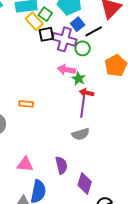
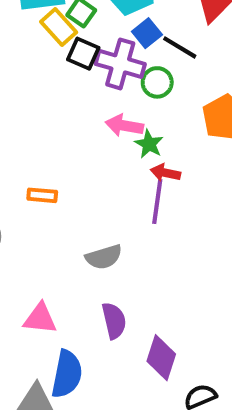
black line: (94, 31) -> (180, 47), turned 60
black square: (46, 34) -> (83, 54), turned 35
gray semicircle: (81, 134) -> (104, 257), moved

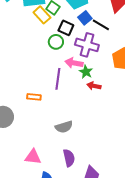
black square: (83, 54) -> (66, 28), moved
purple cross: (120, 64) -> (87, 45), moved
green circle: (157, 82) -> (56, 42), moved
purple line: (157, 202) -> (58, 79), moved

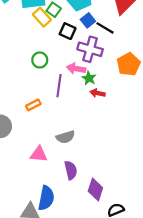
green circle: (56, 42) -> (40, 60), moved
orange rectangle: (34, 97) -> (33, 105), turned -32
pink triangle: (33, 157) -> (39, 154), moved

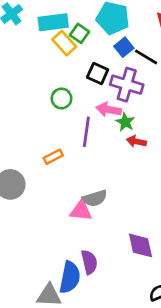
black square: (68, 31) -> (98, 74), moved
pink triangle: (39, 154) -> (81, 211), moved
purple semicircle: (71, 170) -> (89, 262), moved
purple diamond: (95, 189) -> (141, 245), moved, turned -30

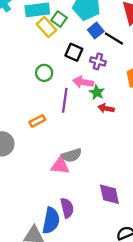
purple cross: (127, 85) -> (98, 61), size x0.6

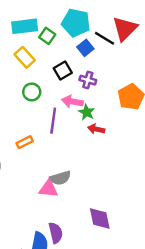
yellow rectangle: (46, 27) -> (25, 57), moved
black line: (114, 39) -> (105, 38), moved
black square: (74, 52) -> (63, 70), turned 36

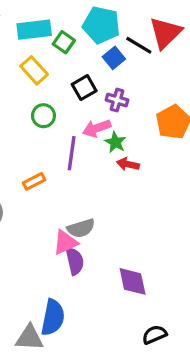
pink arrow: (72, 102) -> (97, 128), turned -30
pink triangle: (48, 189) -> (65, 242), turned -30
purple semicircle: (56, 233) -> (75, 261), moved

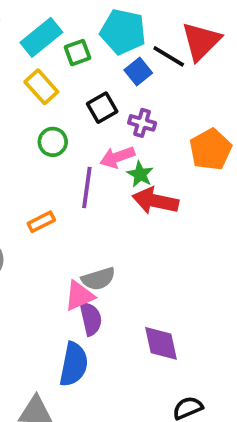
cyan rectangle: (34, 30) -> (41, 37), turned -32
green square: (64, 42) -> (77, 53), turned 35
red arrow: (128, 164) -> (155, 201), size x1.6
blue semicircle: (53, 317) -> (74, 364), moved

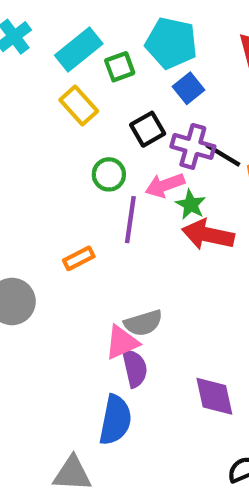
black line: (169, 56) -> (223, 155), moved
purple cross: (142, 123) -> (193, 146), size x1.4
green circle: (53, 142) -> (109, 174), moved

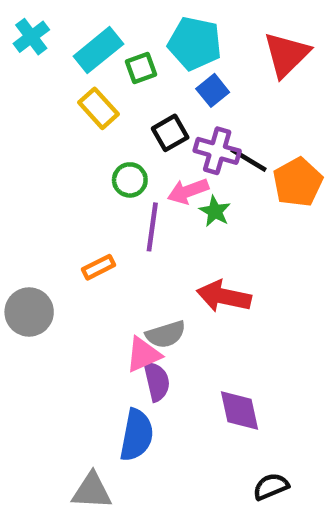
red arrow: (208, 235) -> (224, 296), moved

